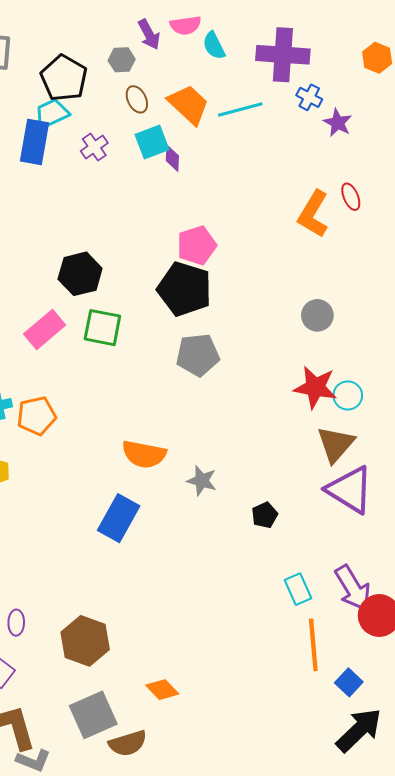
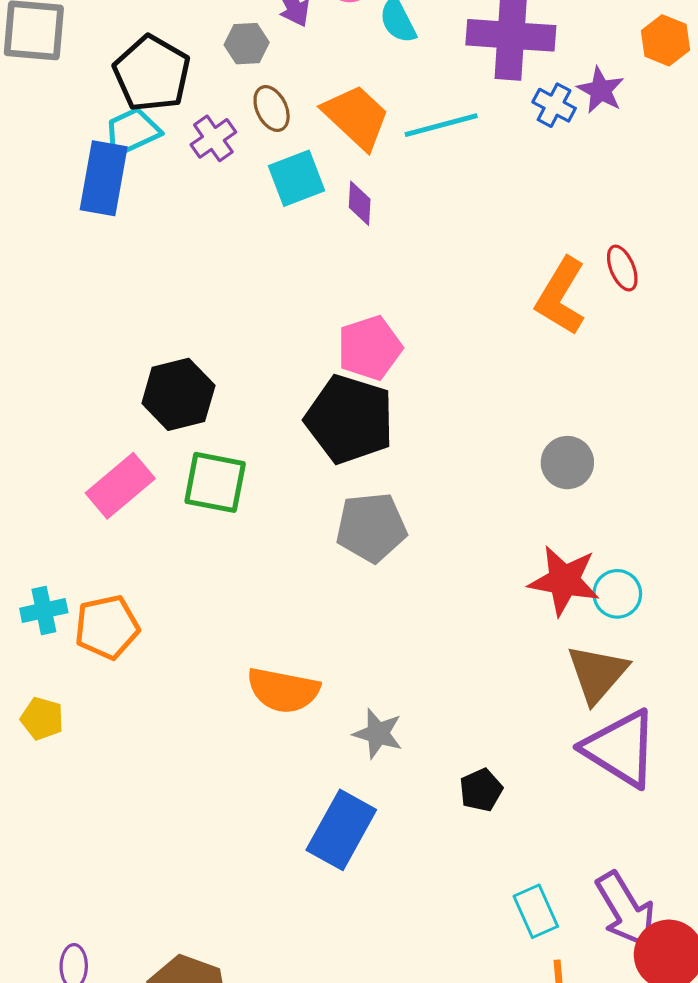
purple star: (338, 123) -> (601, 90), moved
purple cross: (94, 147) -> (213, 138), moved
purple diamond: (172, 158) -> (360, 203), moved
blue rectangle: (119, 518) -> (341, 830), moved

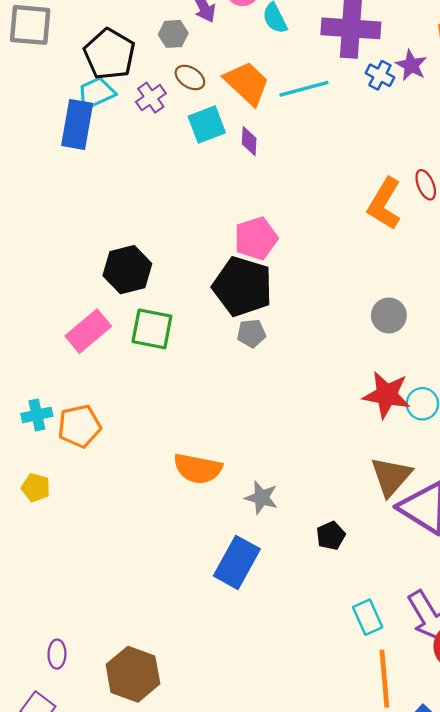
brown ellipse: (272, 108) -> (190, 77), turned -32
gray pentagon: (371, 527) -> (251, 333), moved, size x0.6
brown triangle: (597, 674) -> (391, 476), moved

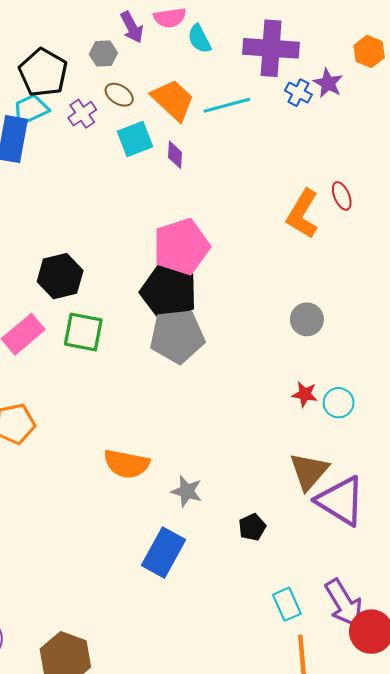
pink pentagon: (256, 238) -> (181, 247), size x1.4
gray pentagon: (251, 333) -> (177, 336), size x2.0
red star: (387, 395) -> (305, 394), size x0.6

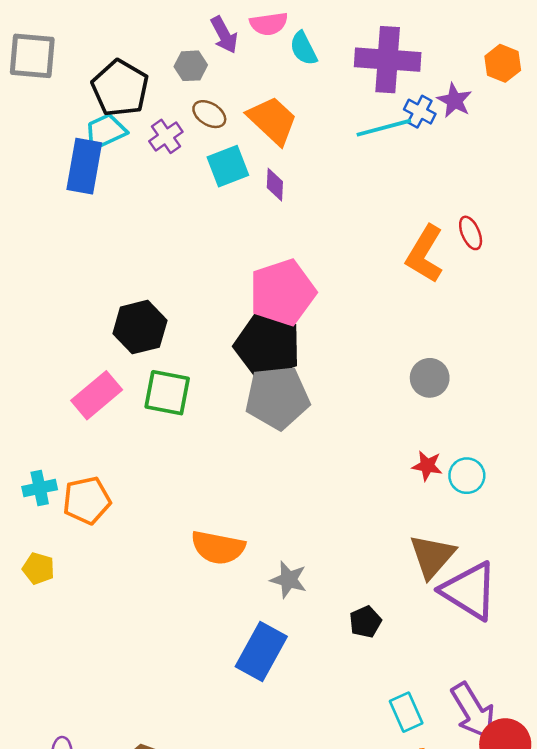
cyan line: (227, 105) -> (384, 128), moved

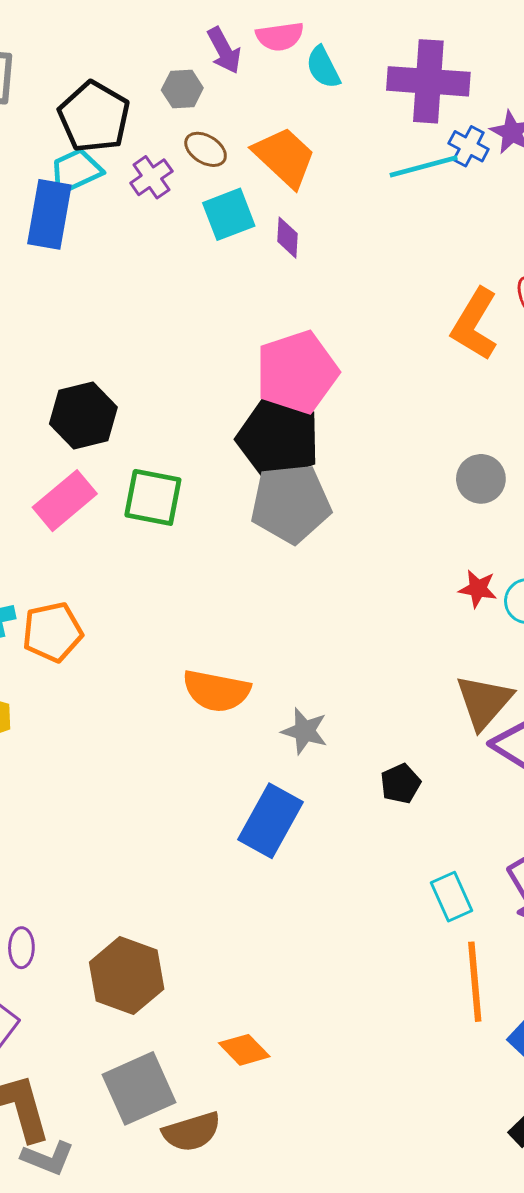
black hexagon: (140, 327) -> (83, 415), moved

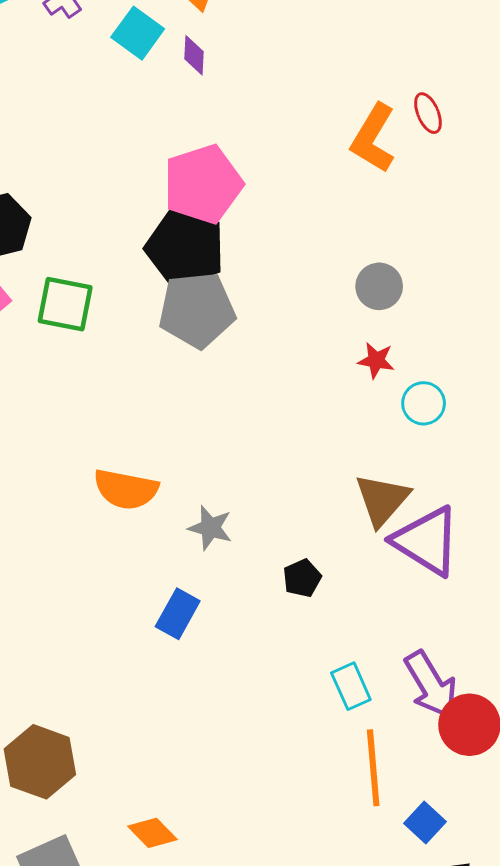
cyan square: (229, 214) -> (138, 33), turned -33
red star: (478, 589) -> (376, 360), moved
blue rectangle: (271, 821) -> (178, 614), size x0.7

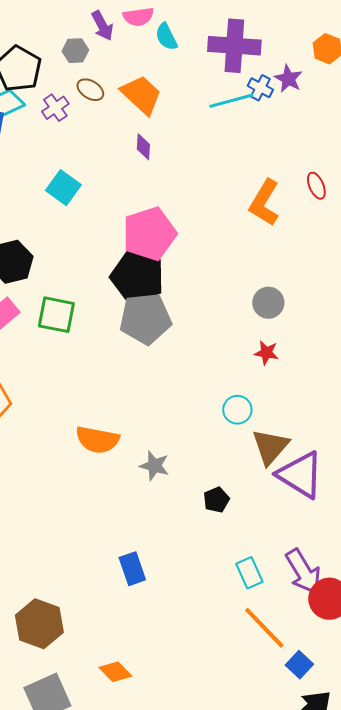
cyan square: (138, 33) -> (63, 188), moved
red ellipse: (428, 113) -> (316, 186), moved
cyan circle: (424, 403) -> (237, 410), moved
blue rectangle: (178, 614) -> (132, 569), moved, turned -48
orange line: (373, 768) -> (264, 628), turned -39

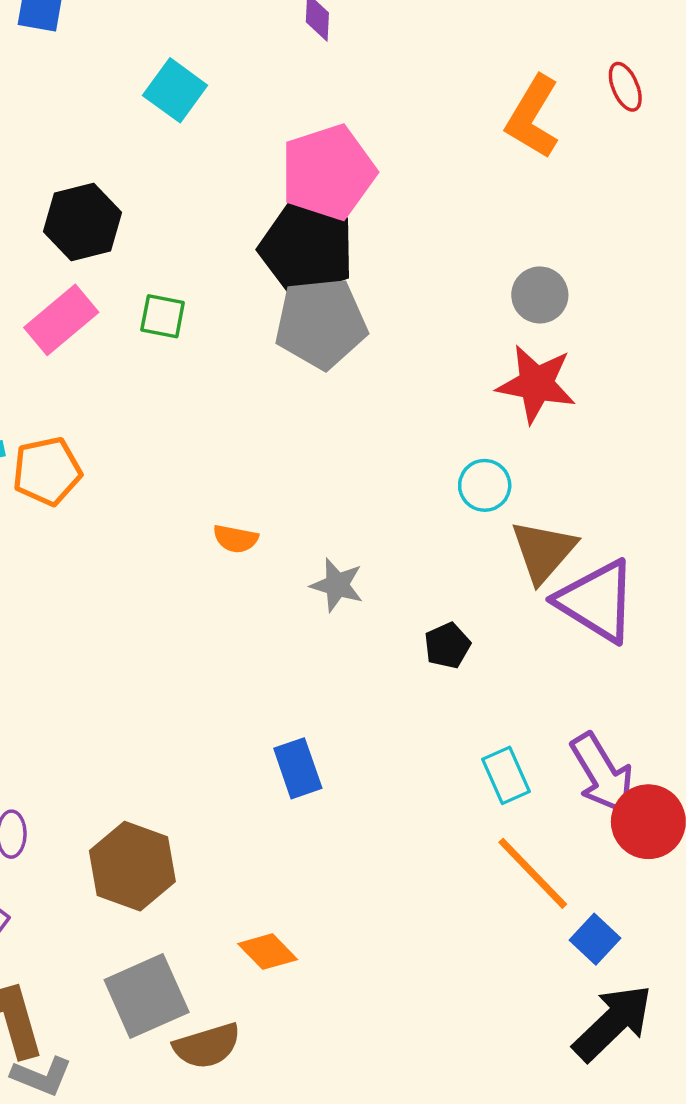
green square: (56, 315) -> (163, 316), size x0.7
red star: (266, 353) -> (536, 384), size x1.8
orange semicircle: (97, 440) -> (236, 539), size x0.6

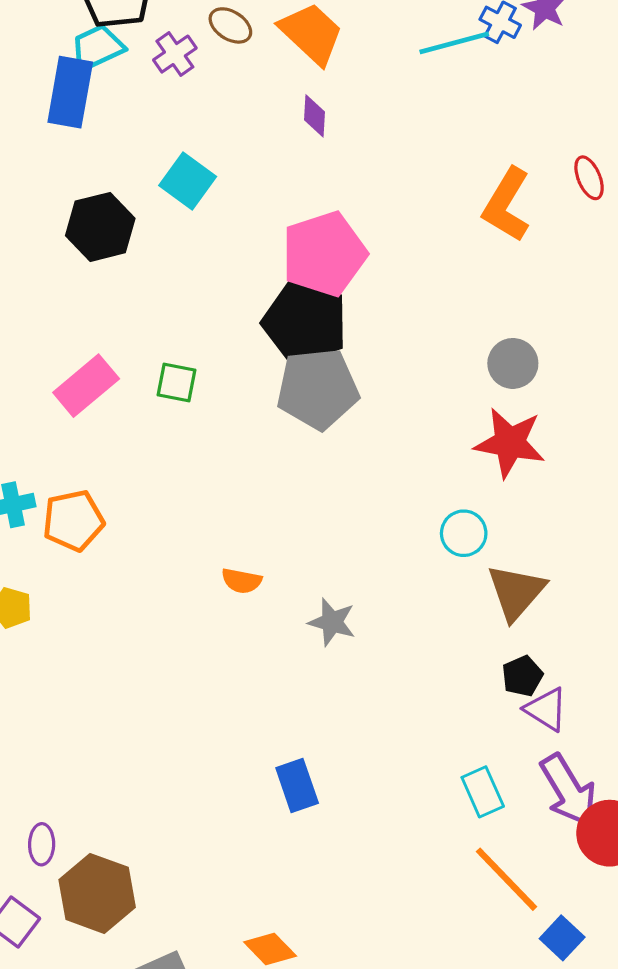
black hexagon: (83, 222) -> (100, 227), moved
purple triangle: (597, 601) -> (546, 709), moved, size x0.6
black pentagon: (447, 646) -> (522, 676), moved
brown hexagon: (132, 866) -> (97, 893), moved

